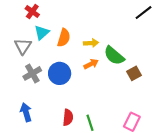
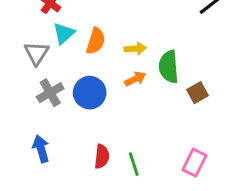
green semicircle: (114, 56) -> (169, 67), turned 45

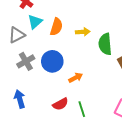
gray triangle: (36, 53) -> (17, 35), turned 30
orange arrow: (135, 79) -> (76, 78), moved
red semicircle: (102, 156) -> (60, 104), turned 56

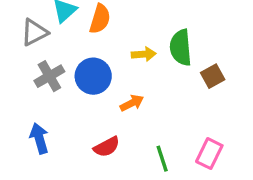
yellow arrow: (83, 32) -> (144, 54), moved
green line: (82, 109) -> (162, 159), moved

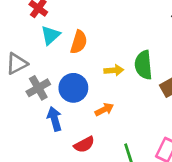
gray triangle: (34, 32) -> (17, 64), moved
blue arrow: (39, 138) -> (54, 119), moved

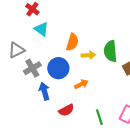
cyan triangle: (50, 35) -> (41, 29), turned -42
orange semicircle: (79, 42) -> (72, 42), moved

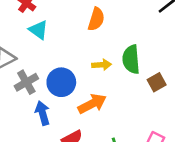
orange semicircle: (72, 42) -> (96, 19), moved
orange arrow: (81, 84) -> (92, 104), size x1.5

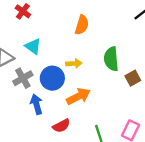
cyan triangle: (38, 30) -> (33, 46), moved
yellow arrow: (102, 65) -> (74, 63), moved

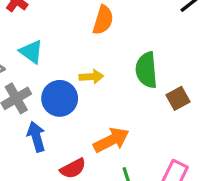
orange arrow: (78, 96) -> (111, 140), moved

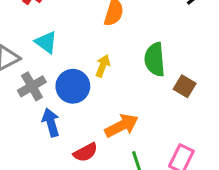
yellow arrow: (91, 77) -> (103, 66), turned -65
brown square: (178, 98) -> (185, 86), turned -30

